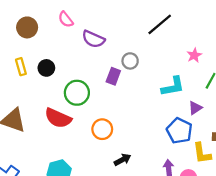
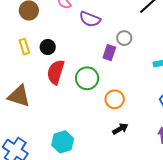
green circle: (77, 93) -> (87, 78), moved
red semicircle: (58, 118) -> (56, 72), moved, turned 85
orange circle: (102, 129) -> (115, 99), moved

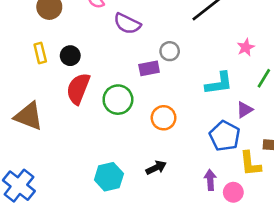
purple rectangle: (109, 53) -> (149, 68), turned 56
orange circle: (115, 99) -> (164, 118), moved
cyan hexagon: (63, 142) -> (109, 177), moved

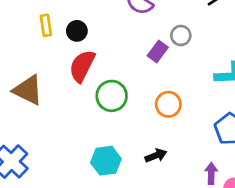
purple rectangle: (149, 68) -> (158, 52), turned -48
green circle: (118, 100) -> (112, 96), moved

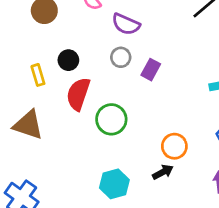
yellow rectangle: (46, 25) -> (38, 75), moved
gray circle: (181, 35) -> (121, 57), moved
orange circle: (168, 104) -> (174, 146), moved

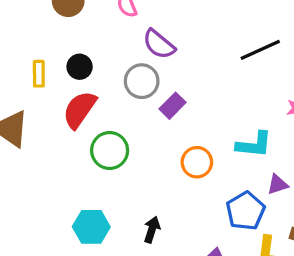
gray circle: (121, 57) -> (142, 81), size x1.4
orange circle: (174, 146) -> (197, 162), moved
black arrow: (163, 172) -> (152, 230), turned -60

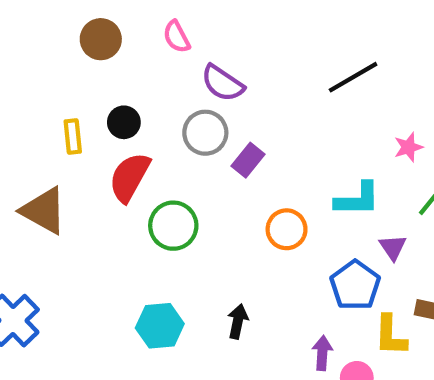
purple triangle: (278, 184) -> (393, 247), turned -40

